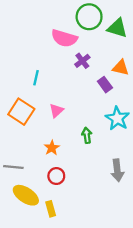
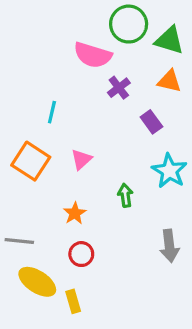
orange triangle: (121, 68) -> (169, 81), moved

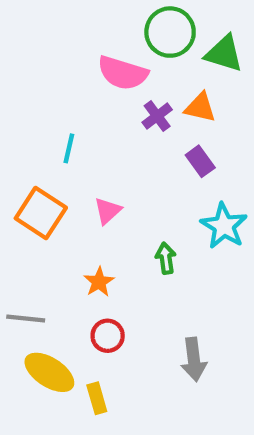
orange triangle: (169, 81) -> (200, 107), moved
gray arrow: (169, 246) -> (194, 359), moved

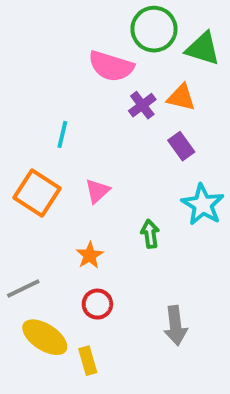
gray line: (26, 319) -> (23, 288), turned -32

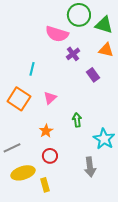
orange triangle: (181, 97) -> (106, 50), moved
cyan star: (203, 205) -> (104, 139), moved
yellow ellipse: (45, 337) -> (23, 173), turned -50

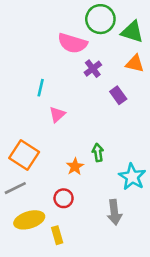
pink triangle: (50, 98) -> (57, 114), moved
orange square: (19, 99) -> (24, 155), moved
orange star: (46, 131) -> (75, 167), moved

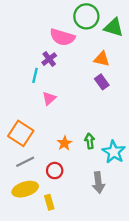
orange triangle: (135, 64) -> (102, 59), moved
purple cross: (93, 69) -> (49, 59), moved
green arrow: (98, 153) -> (90, 141), moved
gray line: (15, 188) -> (25, 162), moved

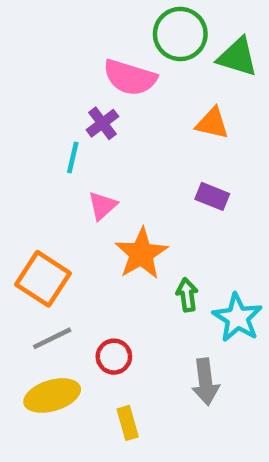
purple rectangle: (102, 82) -> (212, 196), moved, turned -32
orange star: (64, 143) -> (141, 254), moved, size x1.6
yellow rectangle: (49, 202) -> (128, 423), moved

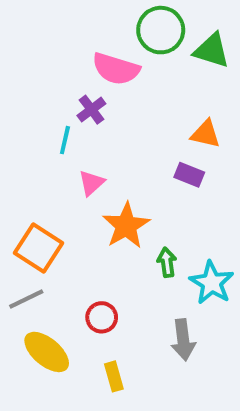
orange triangle: (212, 123) -> (206, 134), moved
gray line: (52, 338) -> (26, 299), moved
yellow ellipse: (52, 396) -> (47, 352), turned 57

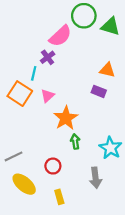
pink semicircle: (116, 69) -> (60, 36), turned -60
orange square: (38, 248) -> (20, 94), moved
green arrow: (167, 262) -> (75, 141), moved

